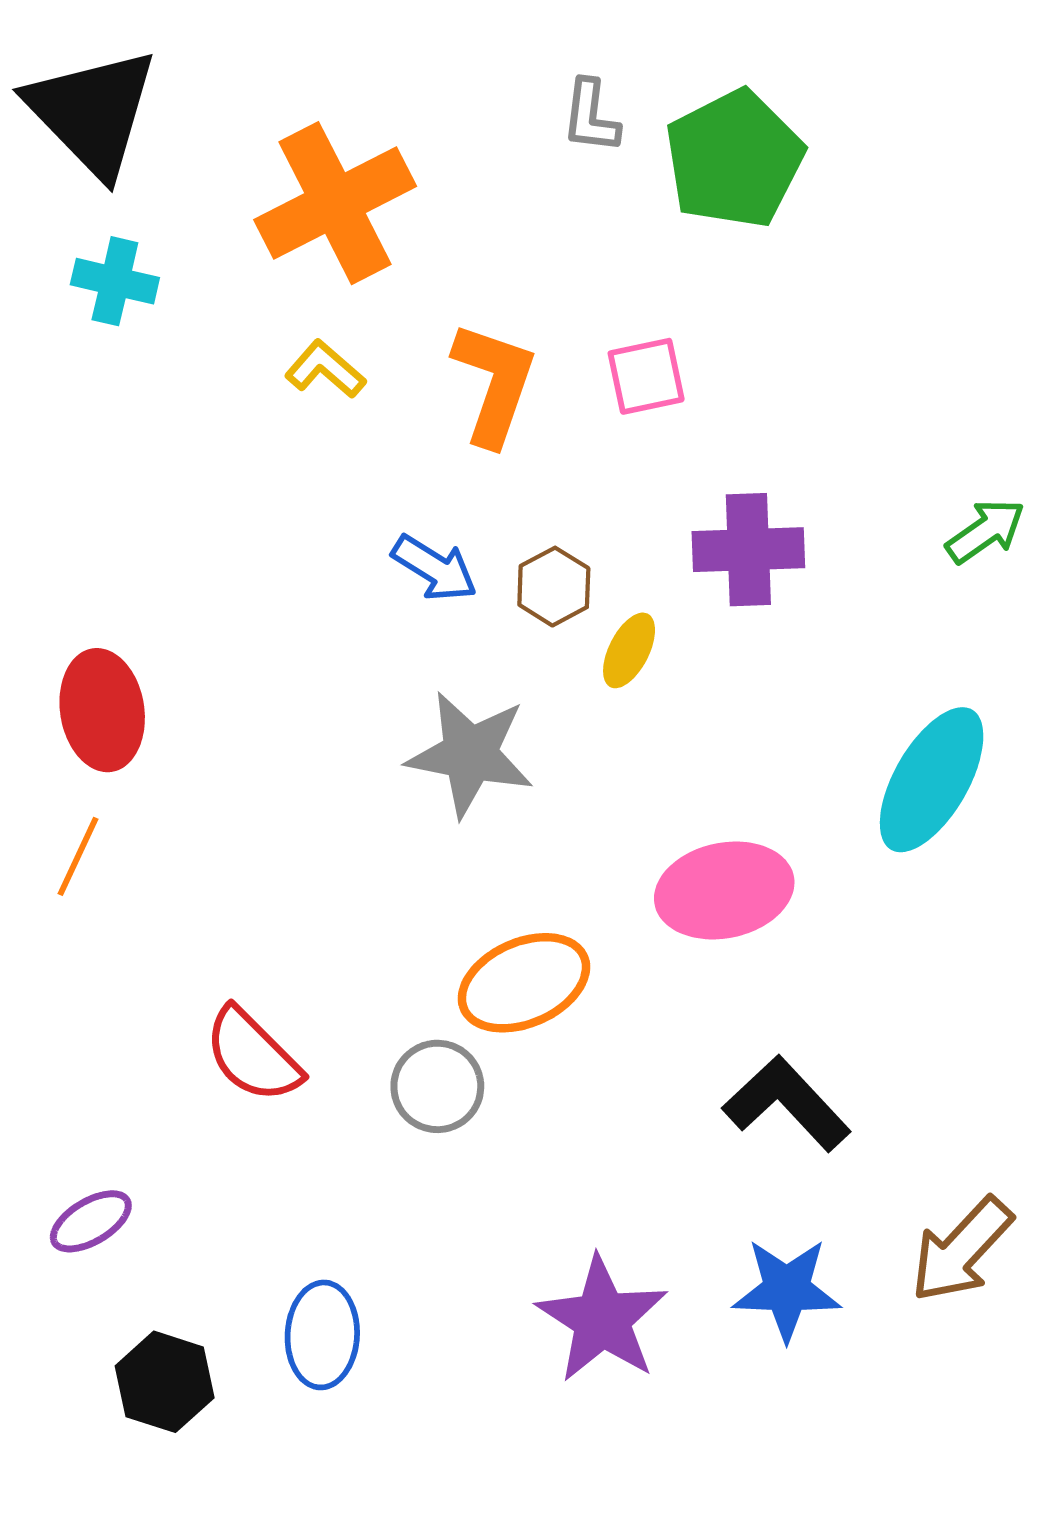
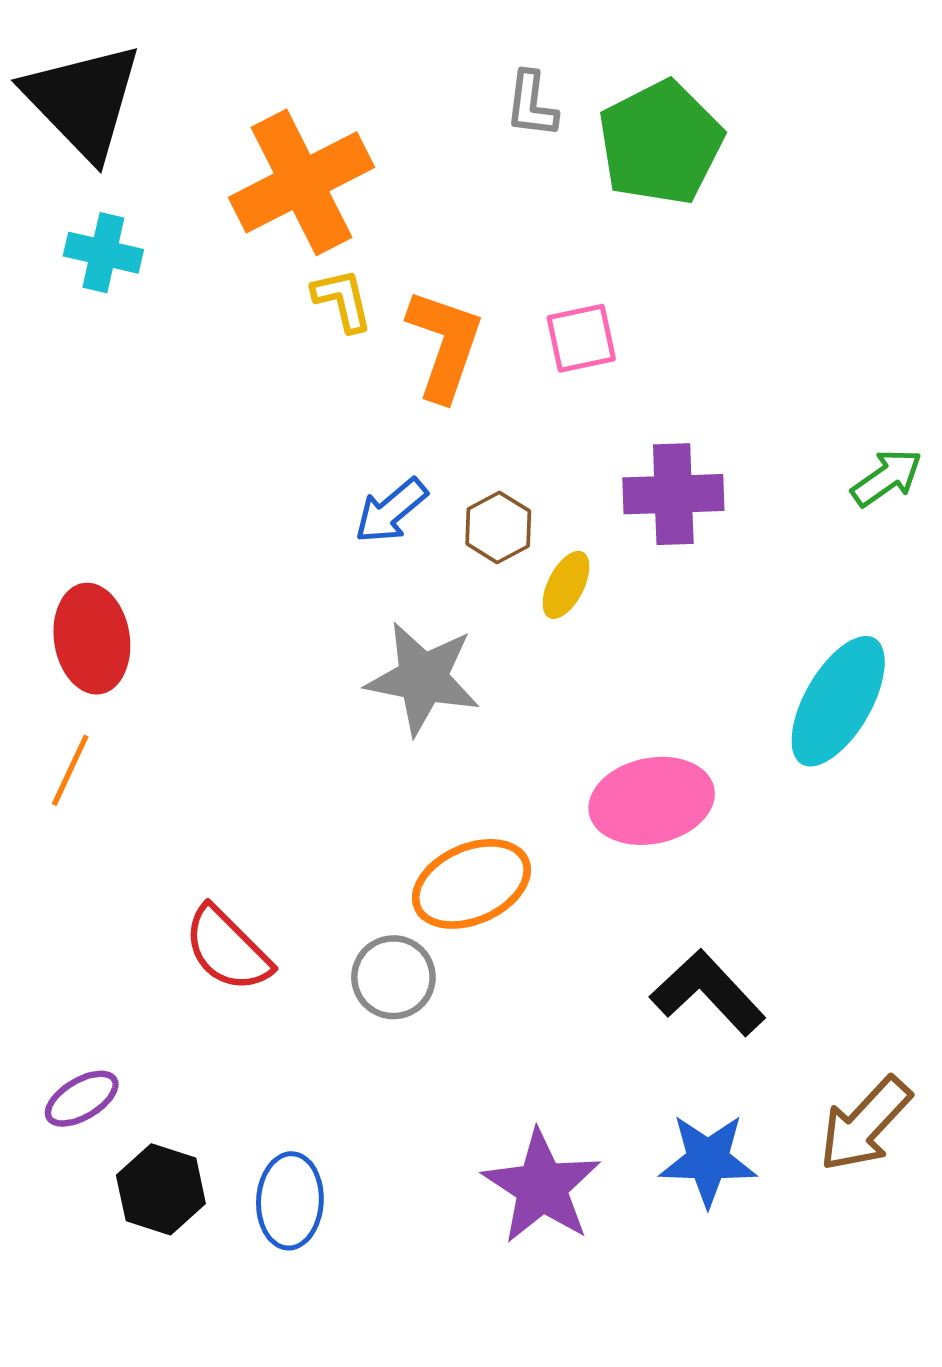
yellow L-shape: (325, 369) -> (342, 300), moved, turned 36
blue arrow: (434, 568) -> (391, 511), turned 108
black hexagon: (165, 1382) -> (161, 1189), moved

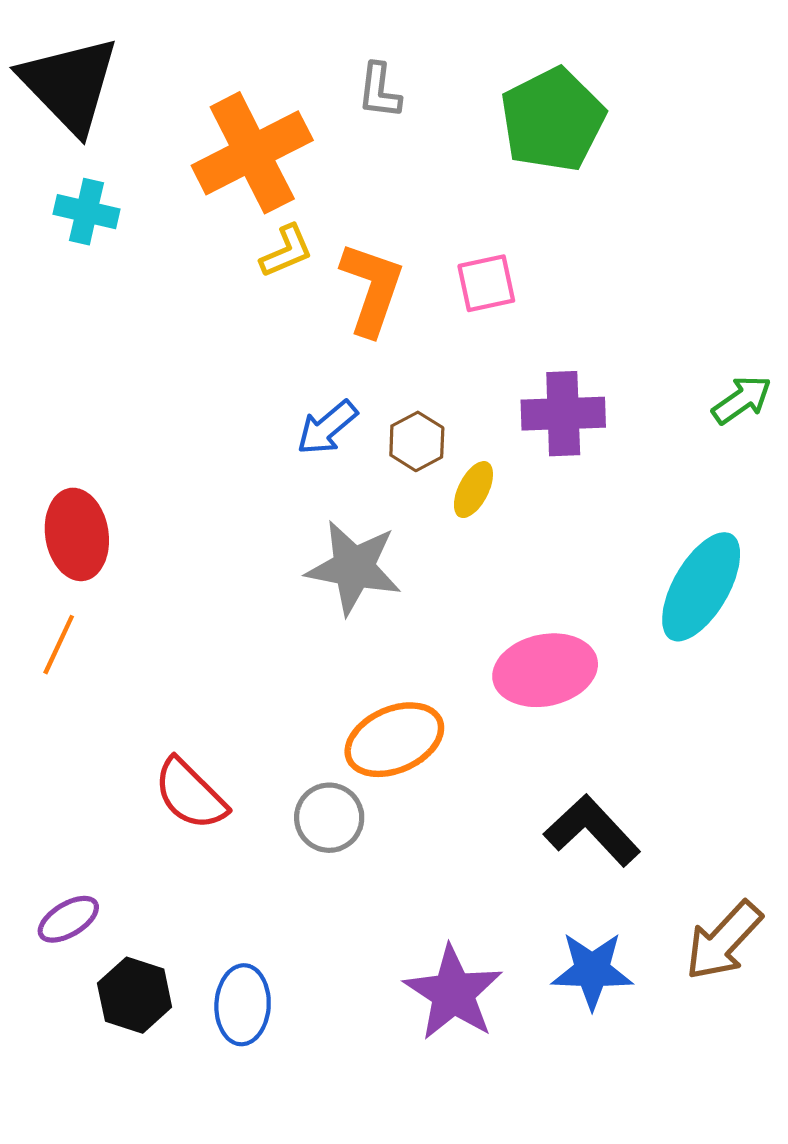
gray L-shape: (531, 104) -> (379, 91), moved
yellow L-shape: (342, 300) -> (286, 251), turned 80

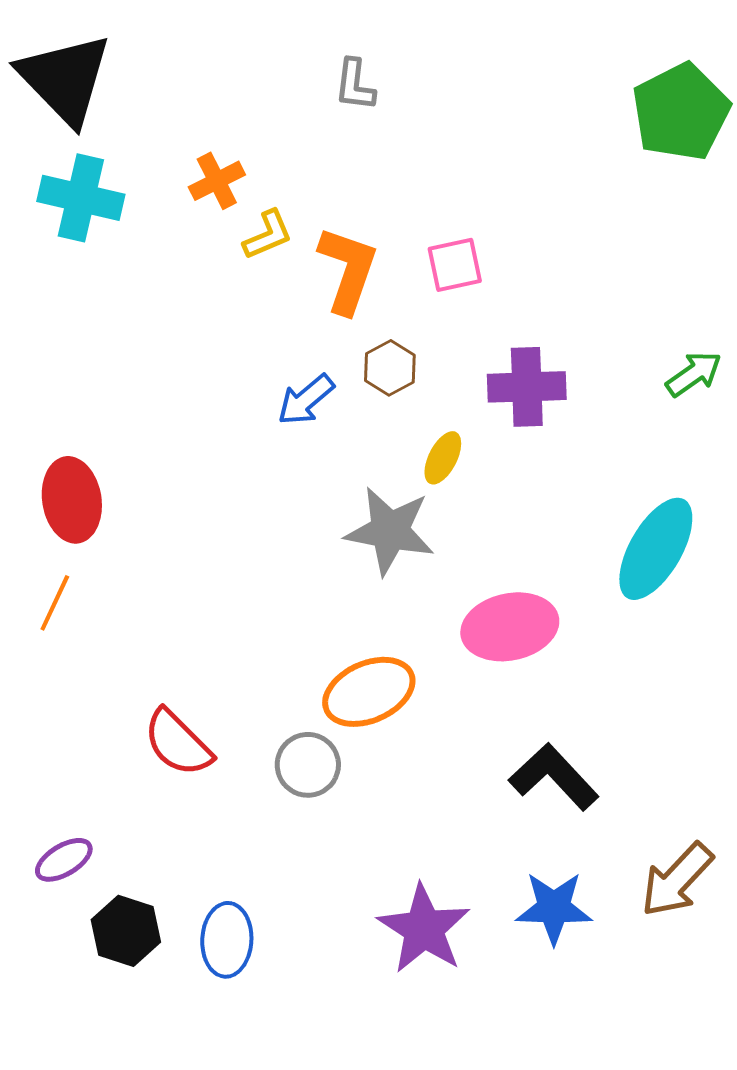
green pentagon: (553, 120) -> (681, 112), moved
orange cross: (252, 153) -> (217, 181), moved, size x0.5
cyan cross: (87, 212) -> (81, 198), size x1.4
brown hexagon: (417, 441) -> (390, 368), moved
gray star: (354, 568) -> (390, 531), moved

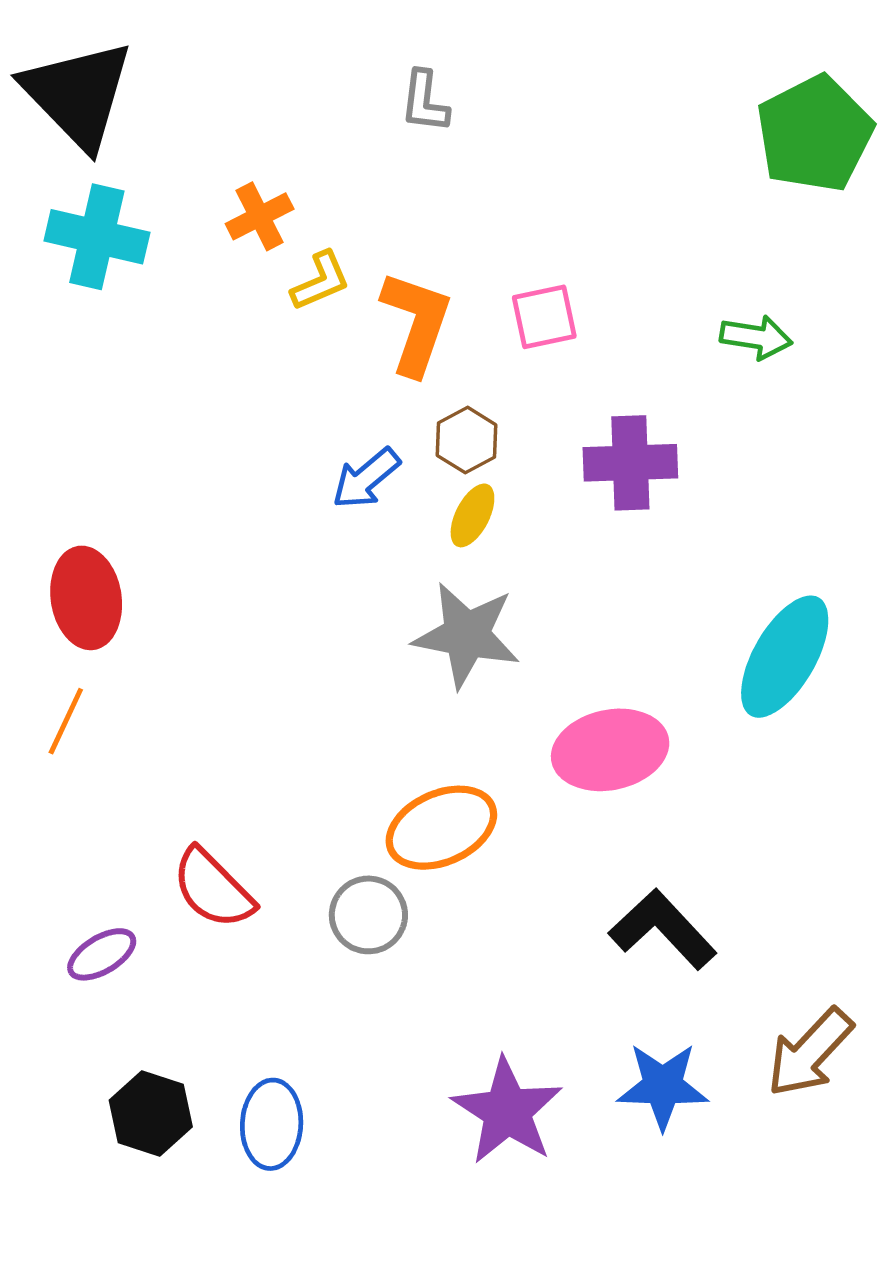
green arrow: (694, 374) -> (756, 337), moved, turned 44
yellow ellipse: (443, 458) -> (472, 515), moved
purple ellipse: (64, 860) -> (102, 954), moved

